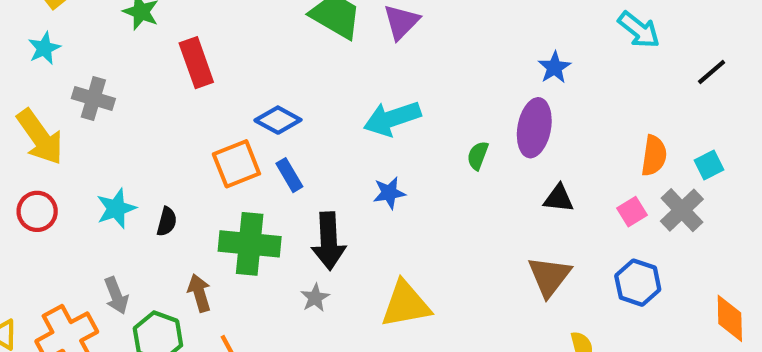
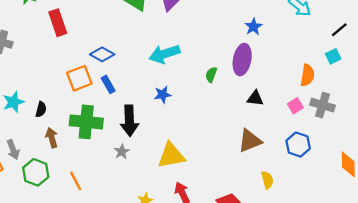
cyan square: (709, 165) -> (333, 56), moved
gray cross: (682, 210) -> (323, 105), turned -30
brown triangle: (549, 276) -> (250, 141), turned 30
brown arrow: (199, 293) -> (52, 138), moved

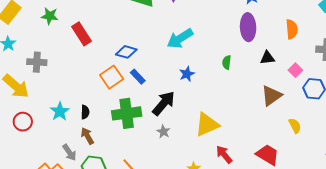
green semicircle: (211, 75) -> (227, 62), moved
orange semicircle: (307, 75) -> (292, 29), moved
pink square: (295, 106) -> (295, 70), moved
black arrow: (129, 121) -> (164, 103), turned -124
brown arrow: (52, 138) -> (87, 136), moved

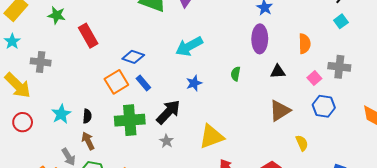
pink square: (295, 70) -> (314, 78), moved

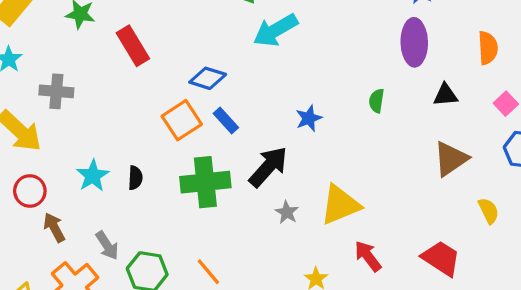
cyan arrow: (189, 46) -> (275, 30), moved
brown arrow: (88, 141) -> (54, 227), moved
gray star: (166, 141) -> (287, 212), moved

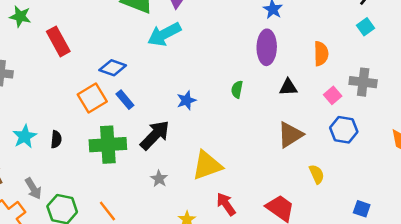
gray star: (287, 212) -> (159, 179), moved

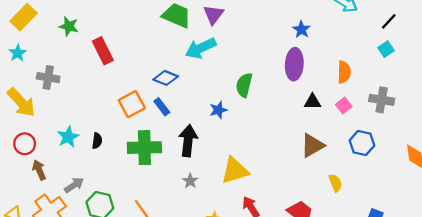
blue diamond: (113, 68) -> (166, 78), moved
green semicircle: (237, 89) -> (244, 85), moved, size x1.5
pink square: (333, 95) -> (344, 105), moved
black arrow: (155, 135) -> (188, 141), turned -40
gray arrow: (33, 189) -> (74, 185), turned -96

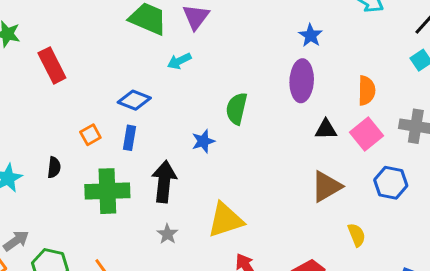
cyan arrow: (201, 48) -> (179, 61), size x0.6
orange square: (132, 104) -> (90, 135), size x0.6
pink square: (344, 105) -> (367, 134), size x1.5
blue rectangle: (162, 107) -> (130, 138), turned 48
black semicircle: (97, 141) -> (54, 167), moved

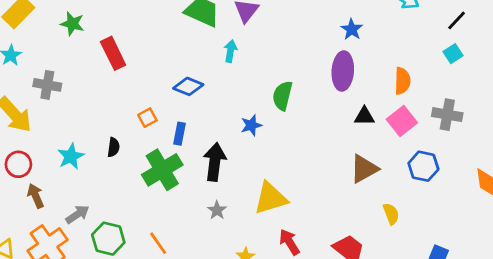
cyan arrow: (179, 61) -> (230, 51), turned 125
blue rectangle: (130, 138) -> (180, 134), moved
green cross: (107, 191) -> (162, 170), turned -30

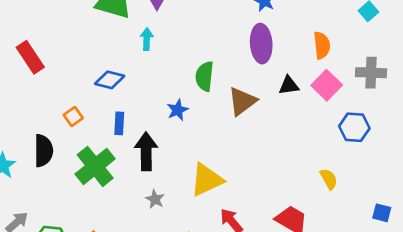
blue rectangle: (180, 134) -> (119, 123), moved
black semicircle: (113, 147) -> (43, 151), size x1.6
brown triangle: (364, 169) -> (242, 101), moved

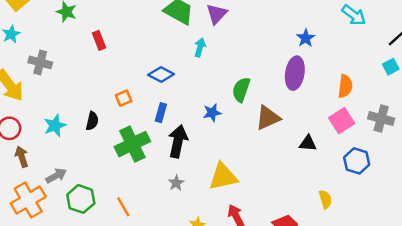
red rectangle: (30, 57) -> (99, 40), size x0.7
black triangle: (289, 86) -> (308, 143), moved
black semicircle: (43, 151) -> (92, 121), size x0.7

